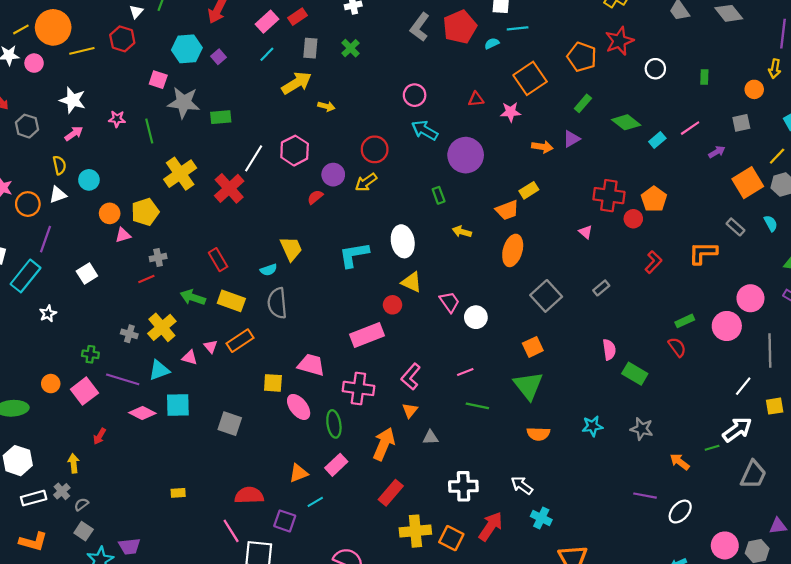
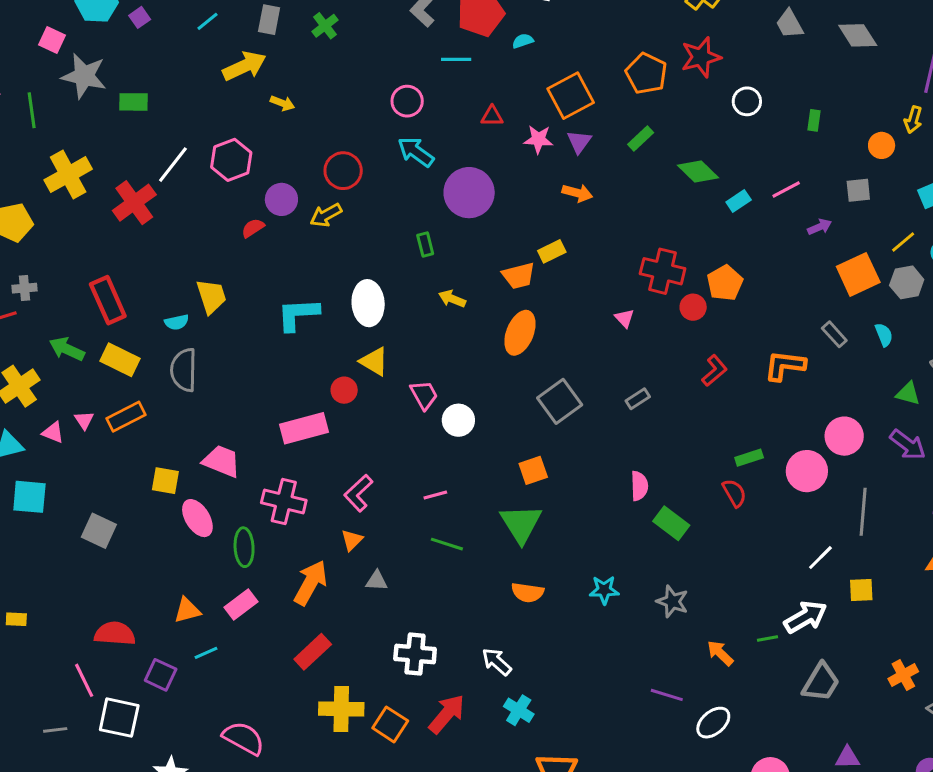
cyan line: (518, 28) -> (456, 59), moved
purple triangle: (571, 139) -> (579, 142), moved, turned -30
red rectangle: (218, 260) -> (108, 300), size x1.4

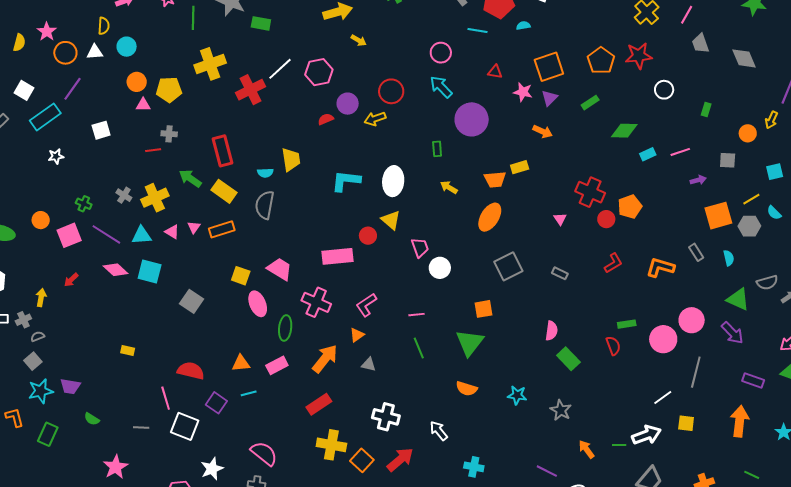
green diamond: (698, 172) -> (624, 131), turned -52
green triangle: (908, 394) -> (738, 299), size x1.4
gray rectangle: (638, 399) -> (560, 273), turned 49
green line: (447, 544) -> (419, 348), turned 40
cyan cross: (519, 710) -> (474, 467), moved, turned -30

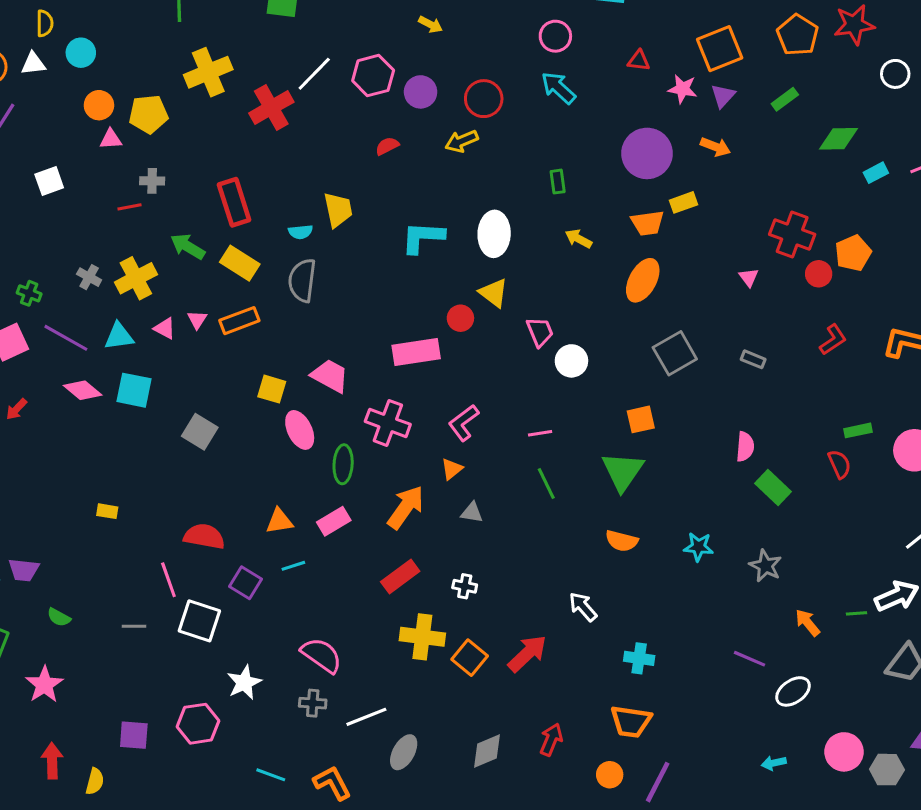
purple circle: (348, 104) -> (421, 92), moved
purple circle: (472, 119) -> (647, 153), moved
white cross: (386, 417) -> (465, 586), moved, size x0.6
pink star: (116, 467) -> (44, 685), moved

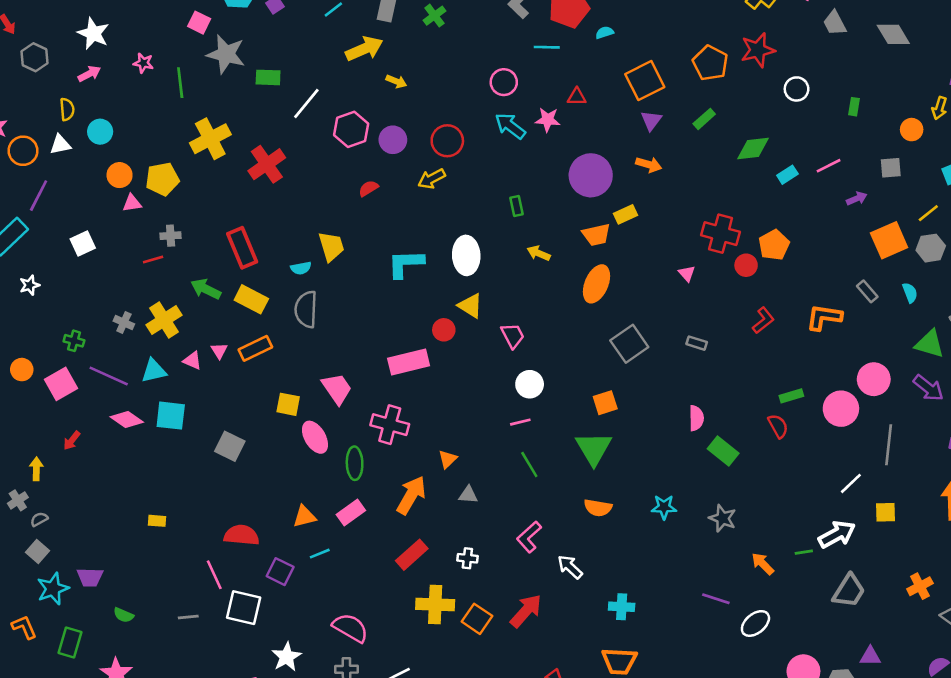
white line: (314, 74) -> (306, 104), moved
pink star: (682, 89) -> (548, 120), moved
white circle: (571, 361) -> (530, 384), moved
pink trapezoid: (330, 376) -> (337, 389), turned 32
pink L-shape: (463, 423) -> (529, 537), moved

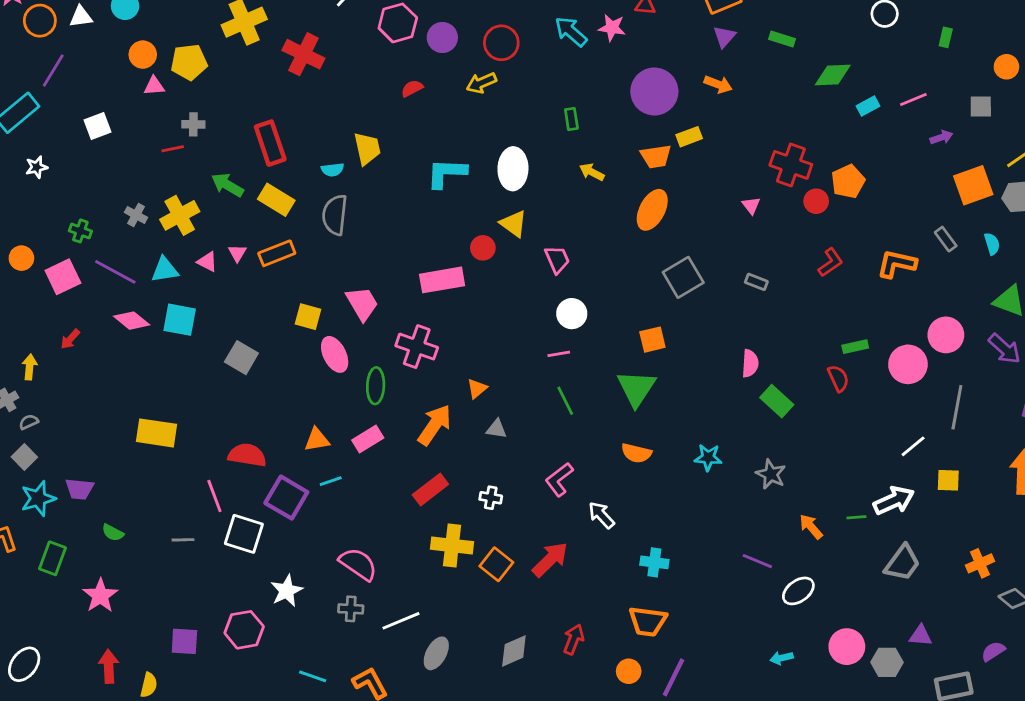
green rectangle: (704, 119) -> (782, 39), turned 55
red cross: (267, 164) -> (303, 54), turned -33
yellow rectangle: (157, 521) -> (156, 433), size x2.0
purple square: (280, 572) -> (286, 498), size x1.4

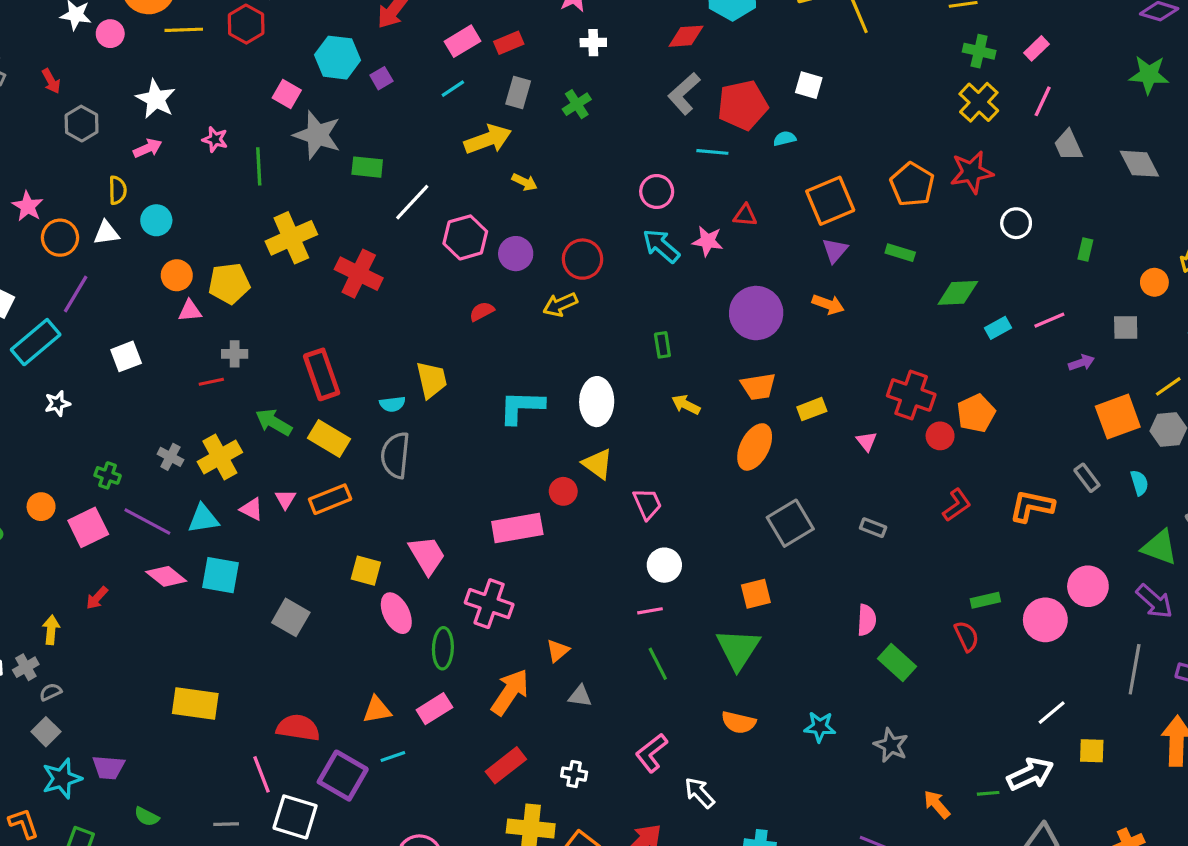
yellow rectangle: (689, 137) -> (812, 409), moved
gray line: (957, 407) -> (1135, 669), moved

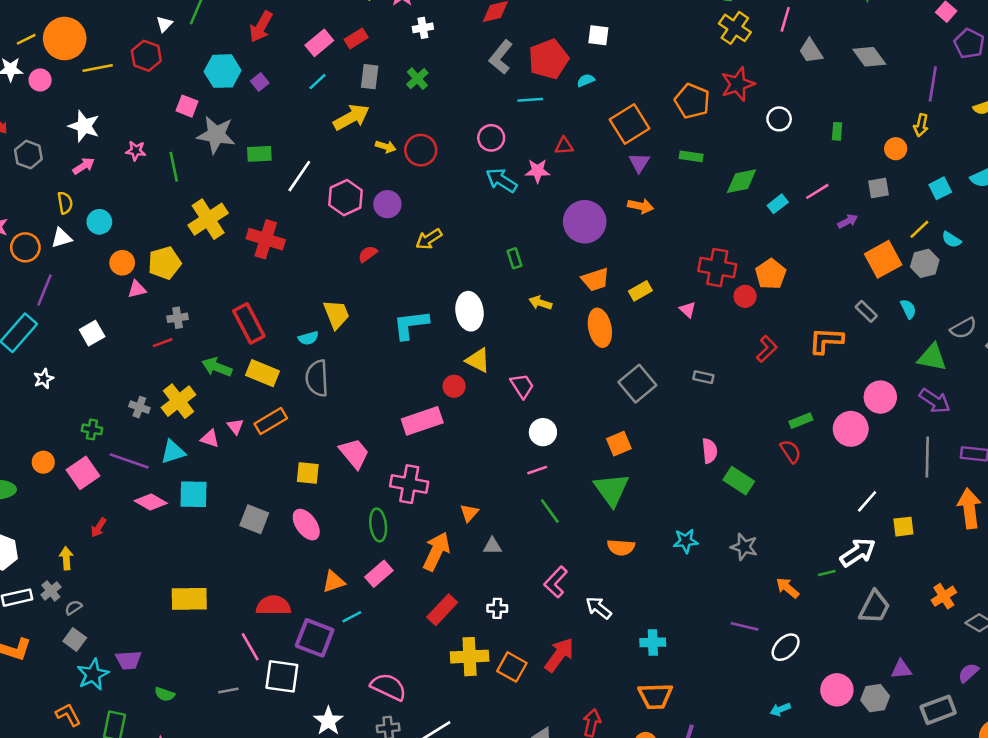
red circle: (583, 259) -> (421, 150), moved
orange ellipse: (755, 447) -> (600, 328), turned -30
pink ellipse: (396, 613) -> (306, 525), moved

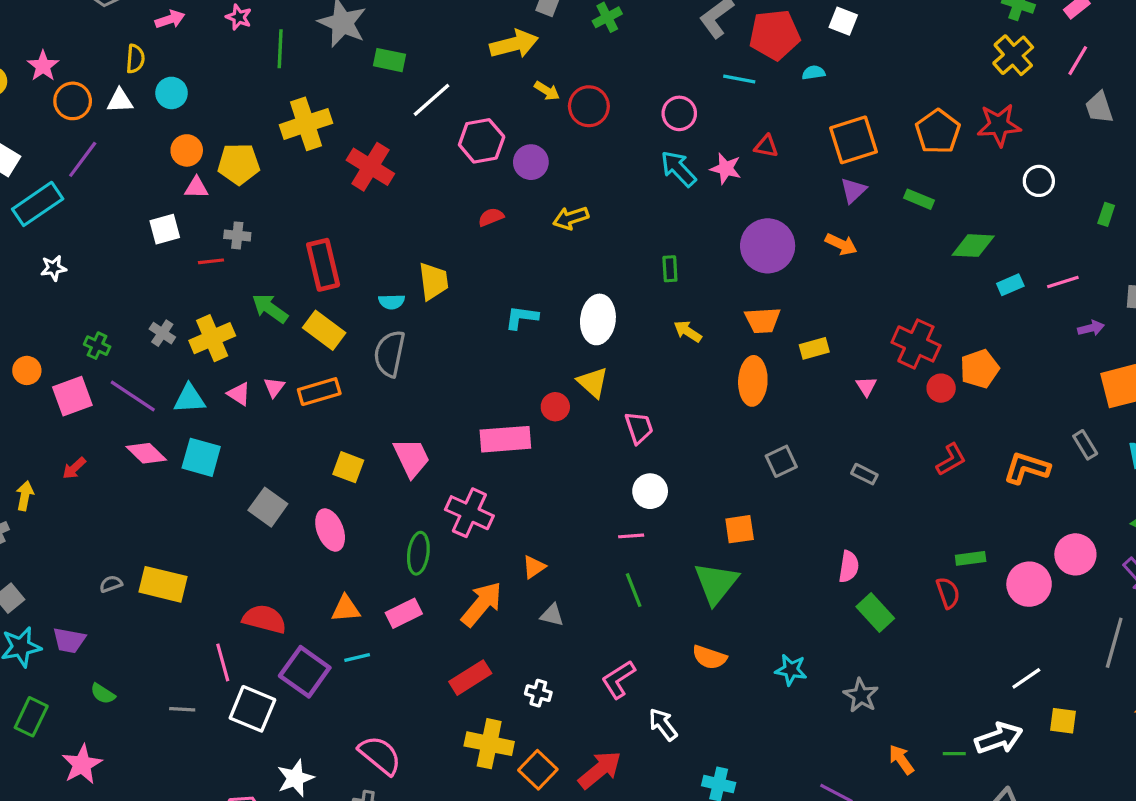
cyan L-shape: (411, 325) -> (522, 317), size x0.7
white square: (92, 333) -> (165, 229), moved
gray square: (637, 384) -> (781, 461), size x0.7
gray semicircle: (73, 608) -> (111, 584), moved

